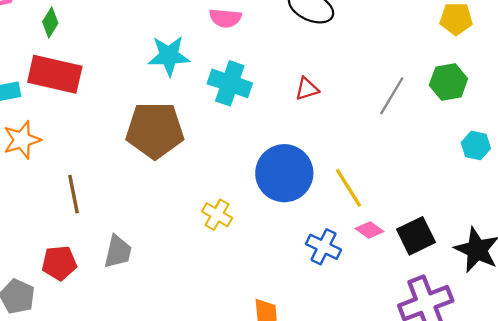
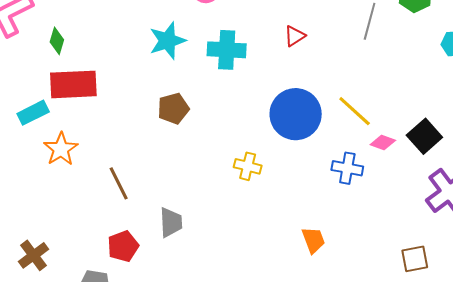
brown pentagon: (155, 130) -> (173, 108), size x0.6

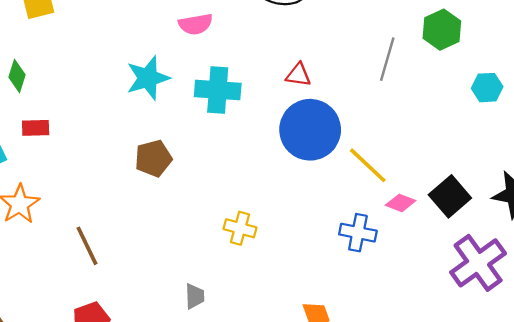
red triangle: (295, 36) -> (298, 75), turned 40
red rectangle: (73, 84) -> (36, 128), size x0.5
blue circle: (296, 114) -> (310, 130), moved
gray trapezoid: (171, 222) -> (195, 296), moved, size x0.7

